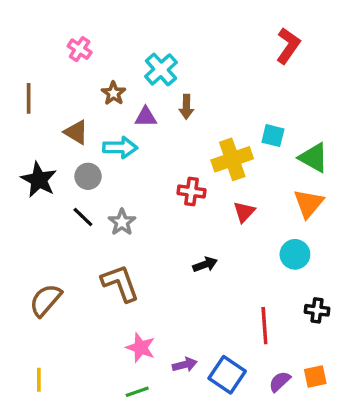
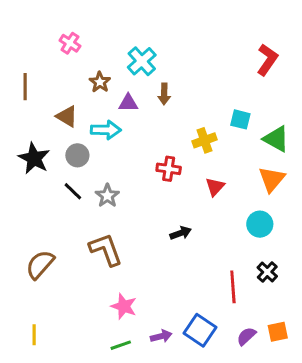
red L-shape: (288, 46) -> (267, 60), moved
yellow cross: (232, 159) -> (204, 140), size x0.7
black cross: (317, 310) -> (267, 272), moved, turned 36
purple arrow: (185, 365) -> (161, 336), moved

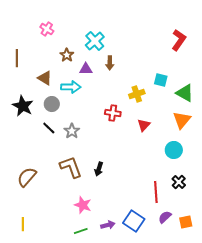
black arrow: (181, 233) -> (99, 169), moved, turned 128
purple semicircle: (246, 336) -> (165, 217), moved

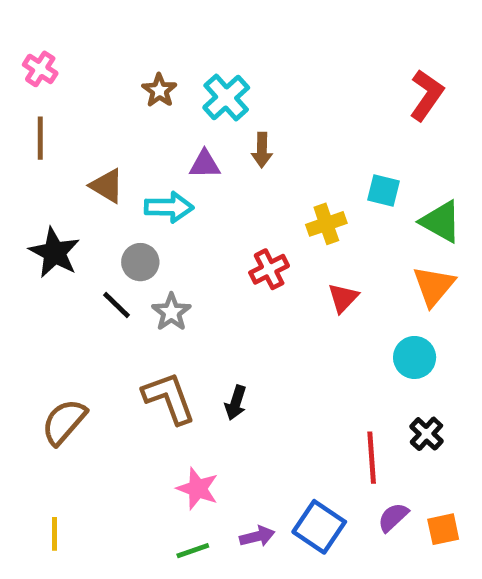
pink cross: (47, 29) -> (40, 69), moved
brown star: (67, 55) -> (159, 90), moved
gray circle: (52, 104) -> (140, 262), moved
red cross: (113, 113) -> (269, 269), turned -35

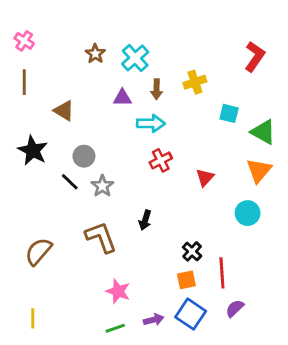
cyan arrow: (169, 207) -> (151, 123), moved
yellow cross: (326, 224) -> (195, 82), moved
black arrow: (236, 403) -> (145, 220), moved
black cross: (426, 434) -> (192, 251), moved
orange square: (443, 529) -> (186, 280), moved

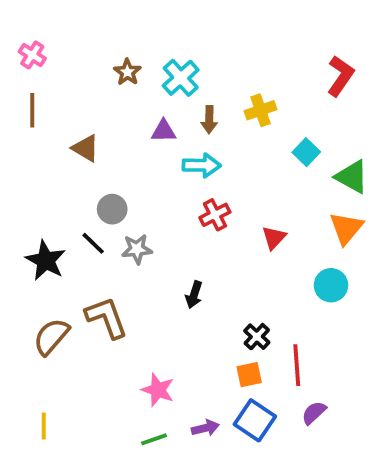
cyan square: (229, 113) -> (306, 152), turned 30
black star: (33, 150) -> (46, 260), moved
gray star: (102, 186) -> (137, 249), turned 30
brown L-shape: (101, 237) -> (106, 318), moved

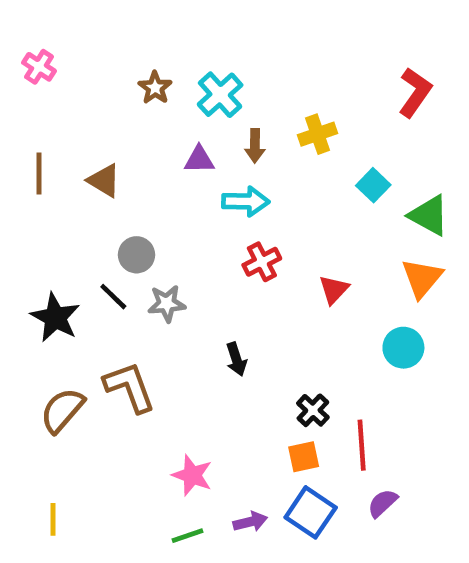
brown line: (32, 110) -> (39, 174), moved
black arrow: (194, 295) -> (236, 359), turned -36

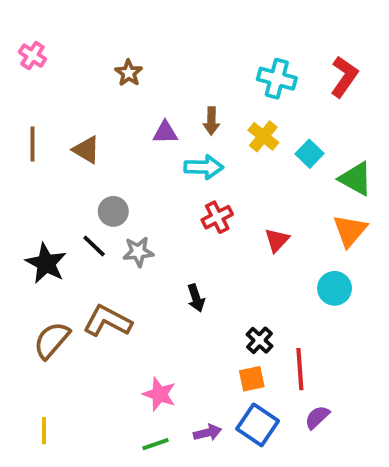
cyan cross: (220, 95) -> (277, 79), moved, turned -33
yellow cross: (318, 134) -> (263, 136), moved, turned -32
brown L-shape: (130, 387) -> (108, 321), turned -42

